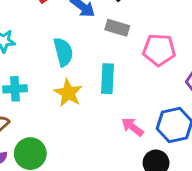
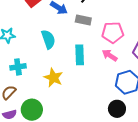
yellow star: (68, 93) -> (53, 78), moved
pink arrow: (132, 127) -> (110, 55), moved

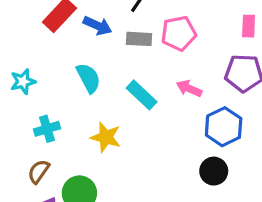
pink pentagon: (113, 32) -> (179, 33), moved
cyan rectangle: (80, 55) -> (142, 95), turned -36

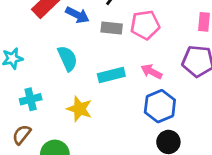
cyan rectangle: (142, 95) -> (111, 75), turned -60
blue hexagon: (224, 127) -> (160, 106), moved

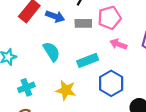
pink arrow: (151, 72) -> (118, 44), moved
blue hexagon: (160, 106) -> (111, 83), moved

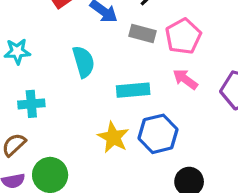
pink pentagon: (109, 18) -> (183, 36), turned -30
yellow star: (66, 90) -> (113, 137), moved

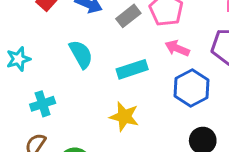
gray rectangle: (142, 34) -> (128, 16), turned -40
blue hexagon: (158, 134) -> (191, 88), moved

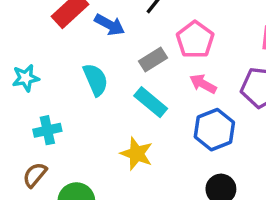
gray rectangle: (128, 16) -> (153, 59), moved
cyan rectangle: (132, 69) -> (151, 102), turned 52

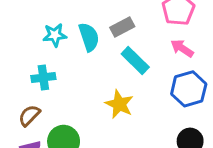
gray rectangle: (153, 59) -> (122, 27), moved
cyan star: (26, 78) -> (55, 35), moved

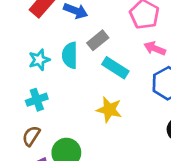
cyan semicircle: (89, 37) -> (70, 55), turned -150

